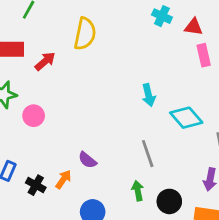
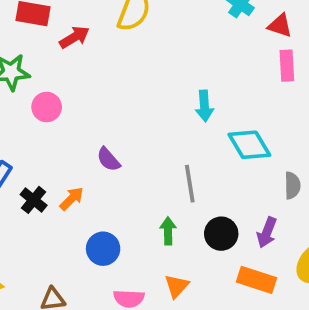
purple semicircle: (87, 160) -> (108, 159), moved
black circle: (169, 201) -> (221, 234), moved

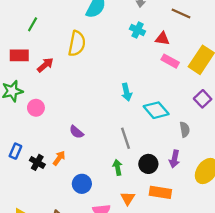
pink rectangle: (287, 66) -> (170, 61), turned -49
orange rectangle: (257, 280) -> (160, 192), moved

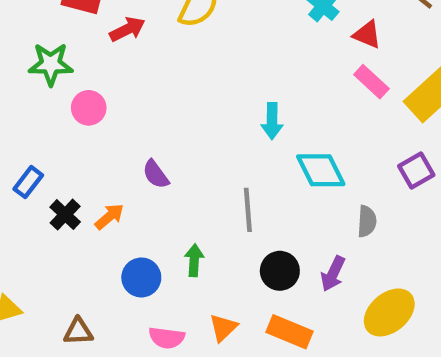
green arrow: (118, 167) -> (194, 260), moved

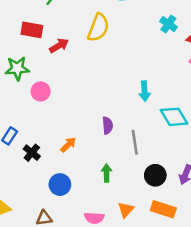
purple semicircle: (156, 174) -> (107, 125), moved, turned -144
orange arrow: (109, 217) -> (68, 145), moved
blue circle: (141, 277) -> (60, 185), moved

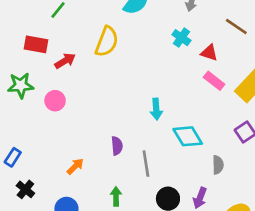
pink circle: (41, 91) -> (55, 101), moved
black cross: (32, 153) -> (25, 189), moved

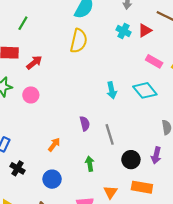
yellow semicircle: (107, 42) -> (79, 41), moved
red triangle: (209, 53) -> (145, 30), moved, turned -40
cyan diamond: (188, 136) -> (145, 90), moved

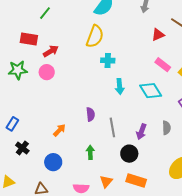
cyan cross: (124, 31) -> (108, 60), moved, turned -32
pink circle: (31, 95) -> (47, 72), moved
purple arrow: (156, 155) -> (141, 132), moved

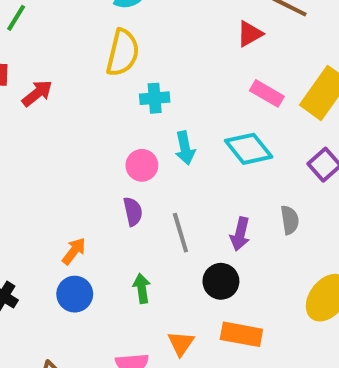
pink circle: (47, 72) -> (142, 165), moved
blue circle: (53, 162) -> (75, 294), moved

